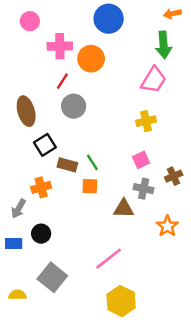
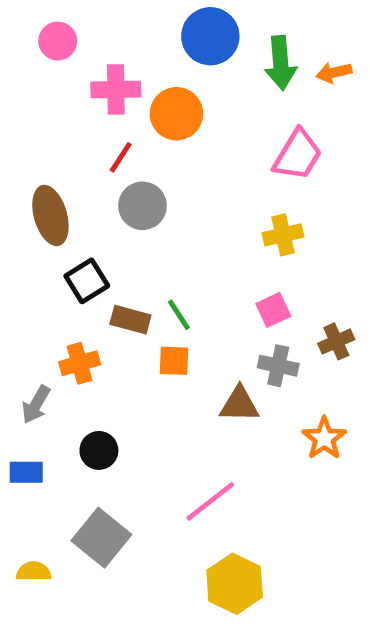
orange arrow: (172, 14) -> (334, 73), moved
green arrow: (164, 45) -> (281, 63), moved
black circle: (41, 234) -> (99, 450), moved

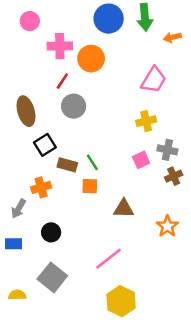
green arrow: (281, 63) -> (145, 17), moved
gray cross: (278, 366) -> (167, 150), moved

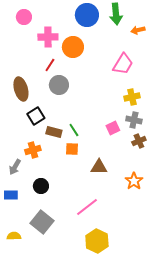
yellow cross: (146, 121) -> (132, 97), moved

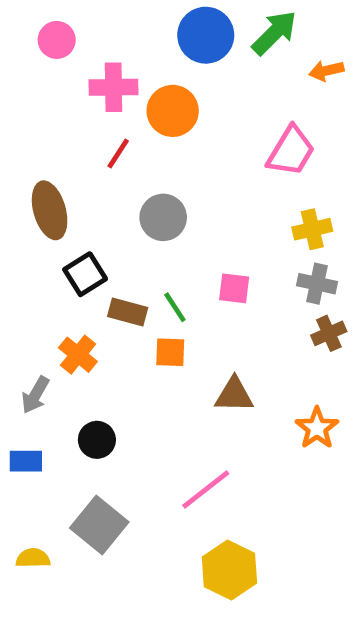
green arrow: (116, 14) -> (274, 33), turned -130
gray circle: (59, 85) -> (163, 217), moved
pink square: (113, 128) -> (234, 288), moved, turned 32
orange cross: (33, 150) -> (78, 355), turned -35

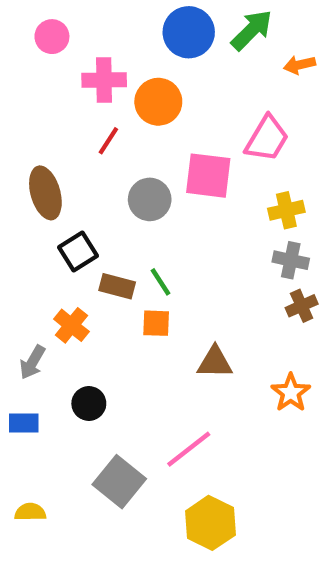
pink square: (234, 288) -> (208, 176), moved, size x1.6
gray square: (99, 525) -> (119, 482), moved

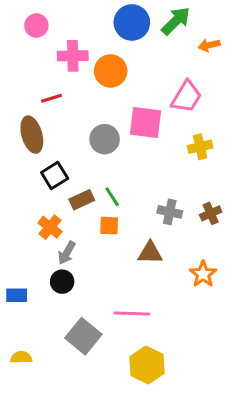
red line: (108, 141) -> (52, 98), moved, turned 40
gray cross: (291, 260) -> (170, 212), moved
brown rectangle: (117, 286) -> (82, 200), turned -40
gray arrow: (32, 362) -> (67, 253), moved
pink line: (189, 449) -> (132, 313), turned 40

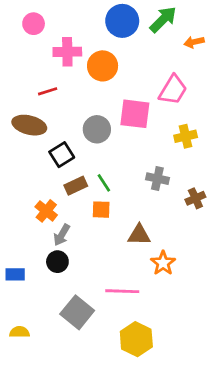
brown ellipse: (32, 135) -> (29, 125), turned -60
black square: (55, 176) -> (62, 155), moved
gray cross: (170, 212) -> (157, 179), moved
orange star: (203, 274) -> (163, 263), moved

